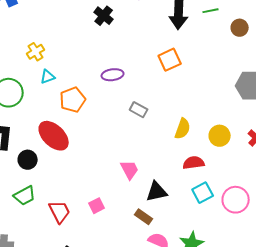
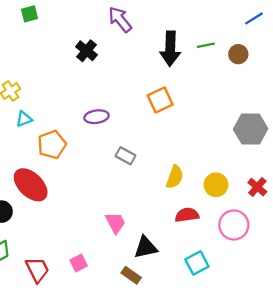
brown circle: (240, 28) -> (238, 54), moved
cyan square: (203, 193) -> (197, 263), moved
pink circle: (236, 200) -> (234, 225), moved

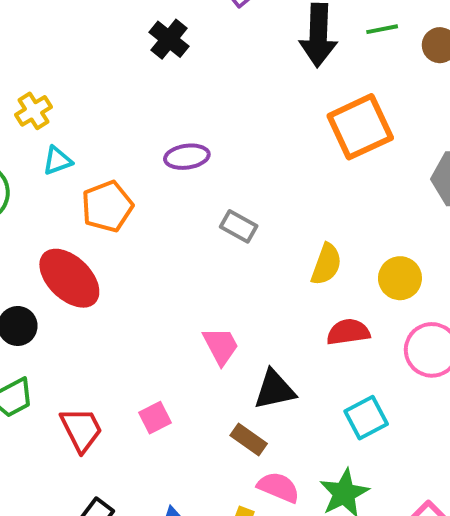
orange square: (160, 100) -> (360, 127), moved, size x1.4

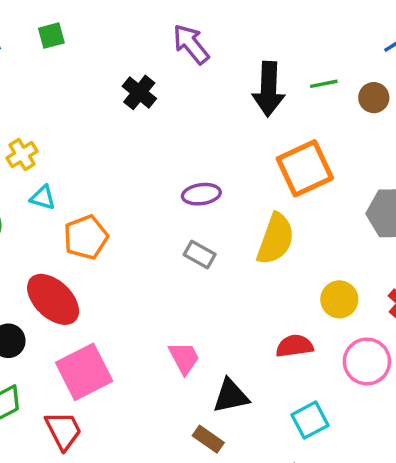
purple ellipse: (187, 157) -> (201, 194), moved
cyan triangle: (57, 161) -> (43, 198), turned 36
yellow semicircle: (326, 264) -> (276, 239), moved, size x1.4
pink square: (155, 418) -> (84, 372), moved, size x2.0

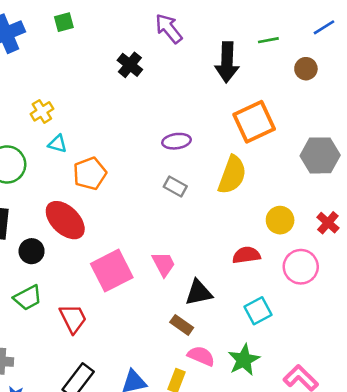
green line: (324, 84) -> (268, 40), moved
pink square: (84, 372) -> (112, 271), moved

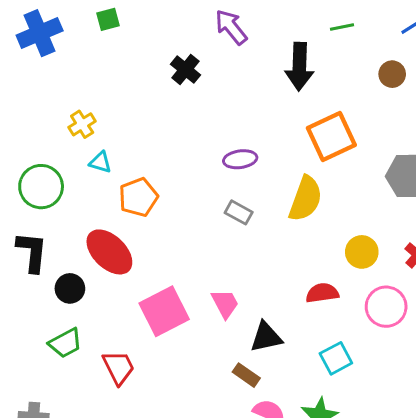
green line: (268, 40) -> (342, 27), moved

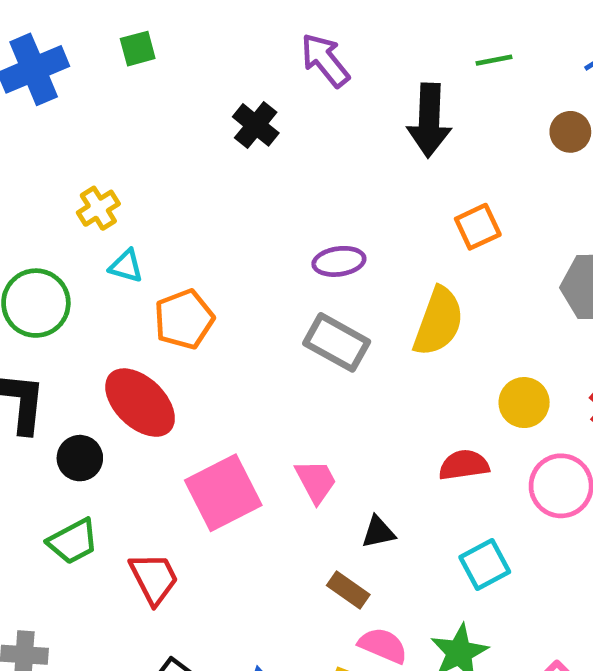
orange square: (331, 136) -> (478, 227), size x0.6
gray rectangle: (239, 212) -> (337, 342), size x1.5
black triangle: (266, 337) -> (378, 532), size x0.7

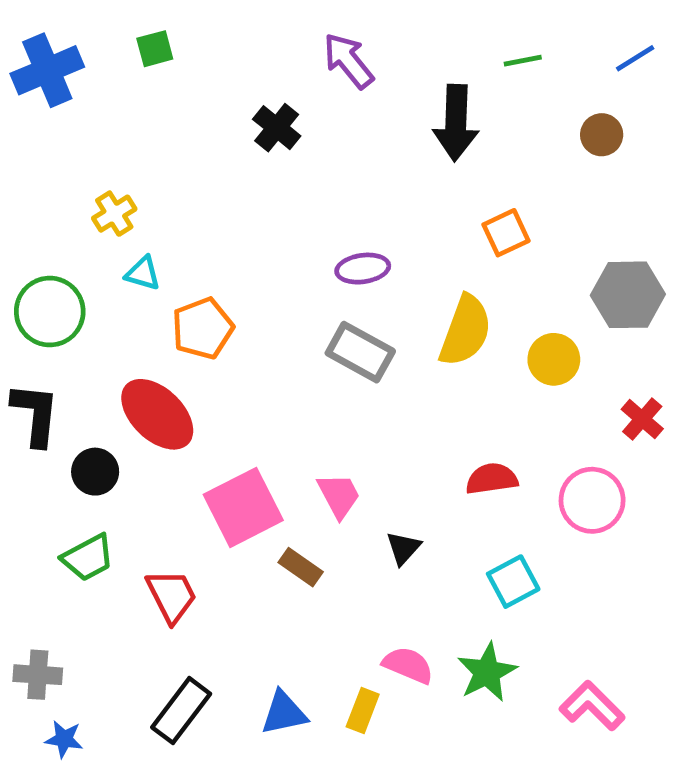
yellow circle: (524, 403) -> (554, 359), moved
black triangle: (378, 532) -> (403, 548), turned -36
brown rectangle: (348, 590) -> (301, 567), moved

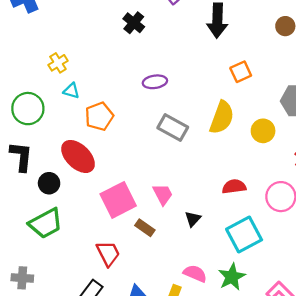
purple ellipse: (363, 269) -> (155, 82), moved
green trapezoid: (88, 558) -> (46, 223), size x1.4
cyan square: (513, 582) -> (244, 234), size x1.5
red trapezoid: (172, 596) -> (108, 253), moved

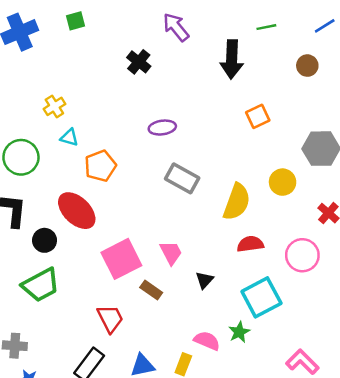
yellow semicircle: (222, 117) -> (237, 202), moved
green star: (232, 277) -> (239, 332), moved, size x0.7

